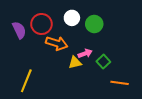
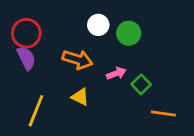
red circle: (41, 24) -> (26, 33), moved
purple semicircle: (19, 30) -> (26, 58), moved
yellow triangle: (75, 63) -> (80, 97), moved, turned 40

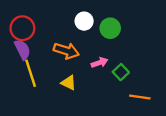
yellow line: (36, 111) -> (31, 73), moved, turned -40

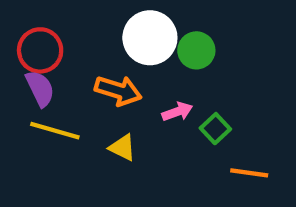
white circle: (84, 21) -> (150, 38), size x1.6
yellow line: (31, 73) -> (55, 131), turned -56

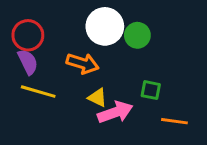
pink arrow: (177, 112) -> (115, 112), moved, size x1.6
green square: (215, 129) -> (151, 90), turned -36
yellow triangle: (122, 148) -> (97, 97), moved

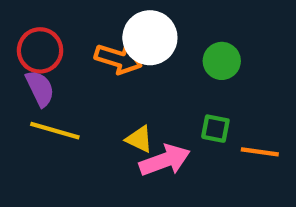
green circle: (137, 35) -> (222, 61), moved
orange arrow: (83, 63) -> (118, 59), moved
orange line: (174, 121) -> (260, 152), moved

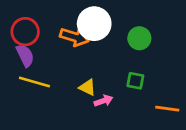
orange line: (260, 152) -> (167, 109), moved
pink arrow: (165, 160) -> (103, 101), size x0.6

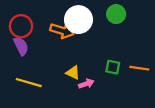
green circle: (139, 38) -> (116, 14), moved
yellow line: (34, 82) -> (29, 83), moved
orange line: (167, 109) -> (139, 68), moved

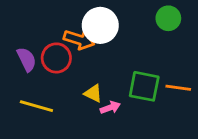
green circle: (116, 14) -> (168, 18), moved
red circle: (21, 26) -> (56, 58), moved
green square: (113, 67) -> (144, 86), size x1.6

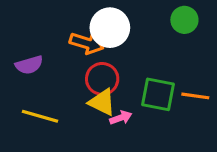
red circle: (56, 58) -> (102, 79), moved
purple semicircle: (27, 59) -> (29, 65), turned 100
yellow triangle: (93, 93) -> (102, 102), size x1.4

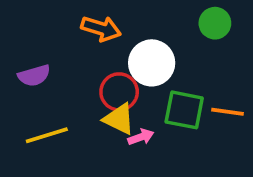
white circle: (110, 28) -> (152, 63), moved
orange arrow: (87, 43) -> (101, 29), moved
yellow line: (40, 116) -> (47, 135), turned -33

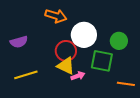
green circle: (215, 23) -> (119, 41), moved
orange line: (228, 112) -> (126, 84), moved

